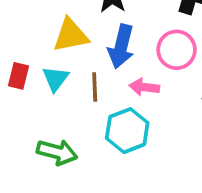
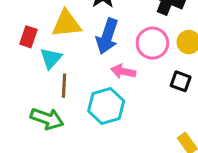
red rectangle: (18, 76) -> (28, 37), moved
brown line: (95, 87) -> (64, 86), moved

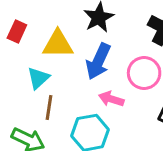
red rectangle: (28, 37) -> (17, 32), moved

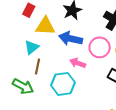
red rectangle: (17, 32) -> (29, 10), moved
blue arrow: (98, 61) -> (71, 39), turned 75

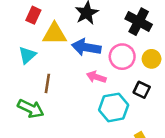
cyan triangle: (32, 47) -> (27, 55), moved
cyan hexagon: (63, 84) -> (114, 107), moved

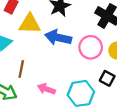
pink arrow: (96, 77) -> (46, 89), moved

